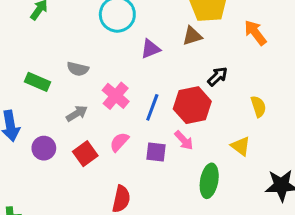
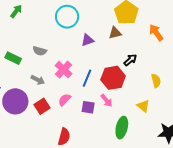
gray arrow: (77, 113) -> (38, 80), turned 56
purple circle: (44, 148) -> (15, 101), size x1.6

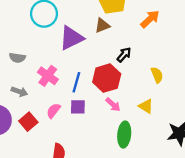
orange arrow: (156, 33) -> (150, 19), turned 90
purple triangle: (88, 40) -> (71, 38), size x1.6
pink arrow: (107, 100) -> (113, 105), moved
purple square: (88, 107) -> (78, 107), moved

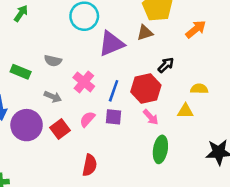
yellow semicircle: (157, 75) -> (199, 89), turned -70
yellow triangle: (146, 106) -> (185, 111), moved, turned -35

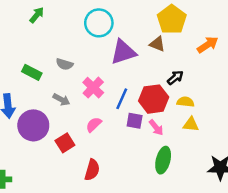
brown triangle: (145, 33) -> (157, 44), turned 35
yellow semicircle: (199, 89) -> (185, 102), moved
purple square: (113, 117) -> (135, 121), moved
red square: (60, 129) -> (65, 143), moved

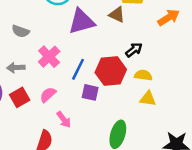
gray arrow: (61, 100) -> (16, 68), turned 147
pink arrow: (156, 128) -> (64, 120), moved
red square: (65, 143) -> (20, 97), moved

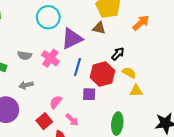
pink cross: (49, 57) -> (50, 58), moved
blue line: (78, 69) -> (77, 67), moved
yellow semicircle: (143, 75) -> (129, 73), turned 32
red square: (20, 97) -> (44, 121), moved

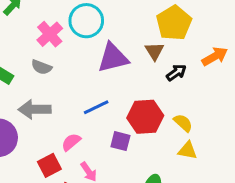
brown triangle: (99, 28) -> (154, 51), turned 32
black arrow: (118, 54) -> (176, 73), moved
pink cross: (50, 58) -> (50, 34), moved
blue line: (77, 67) -> (96, 107), moved, turned 36
gray arrow: (26, 85) -> (35, 109), size x1.5

